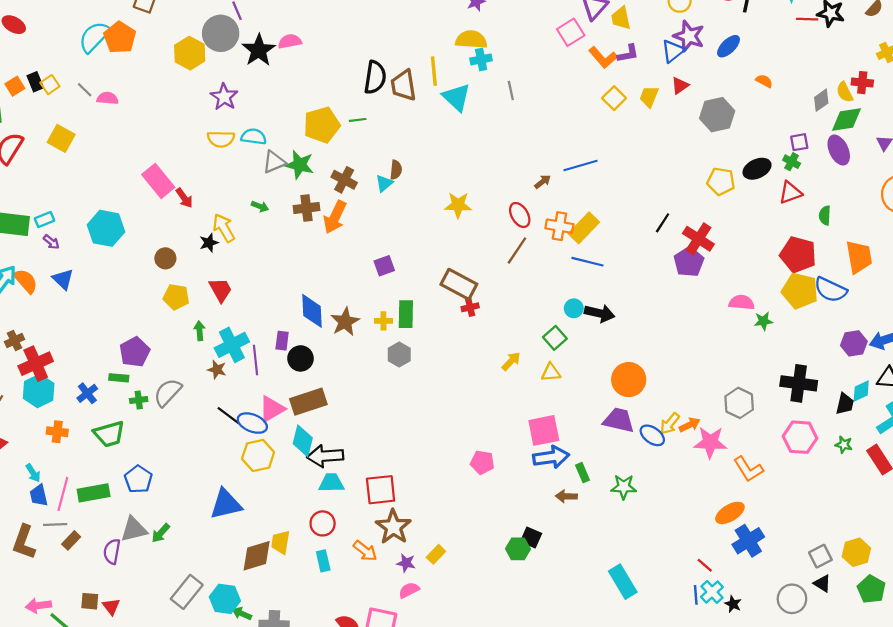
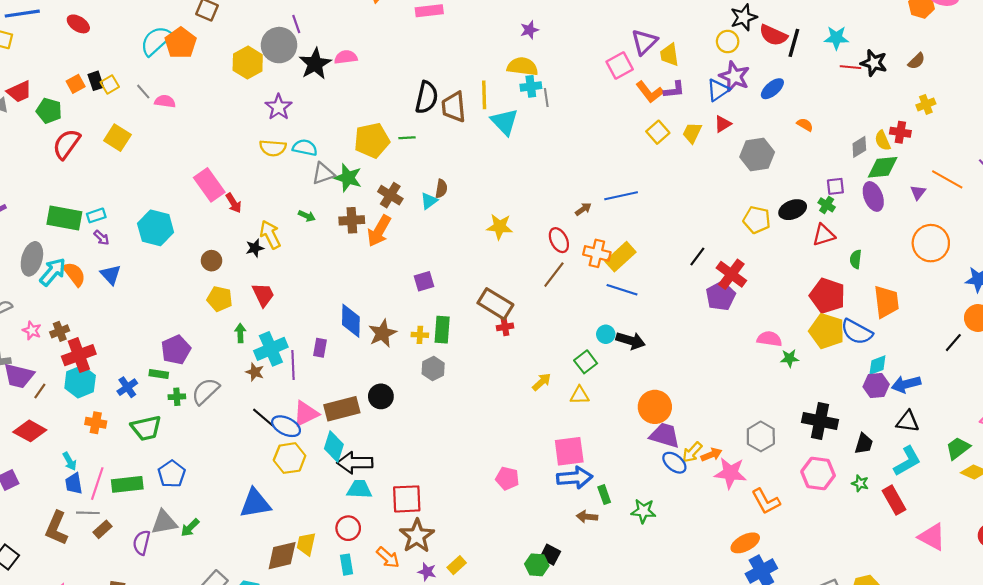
gray line: (511, 90) -> (546, 98), moved
black circle: (301, 358) -> (381, 396), moved
cyan diamond: (861, 391) -> (877, 365), moved
purple trapezoid: (619, 420) -> (665, 435), moved

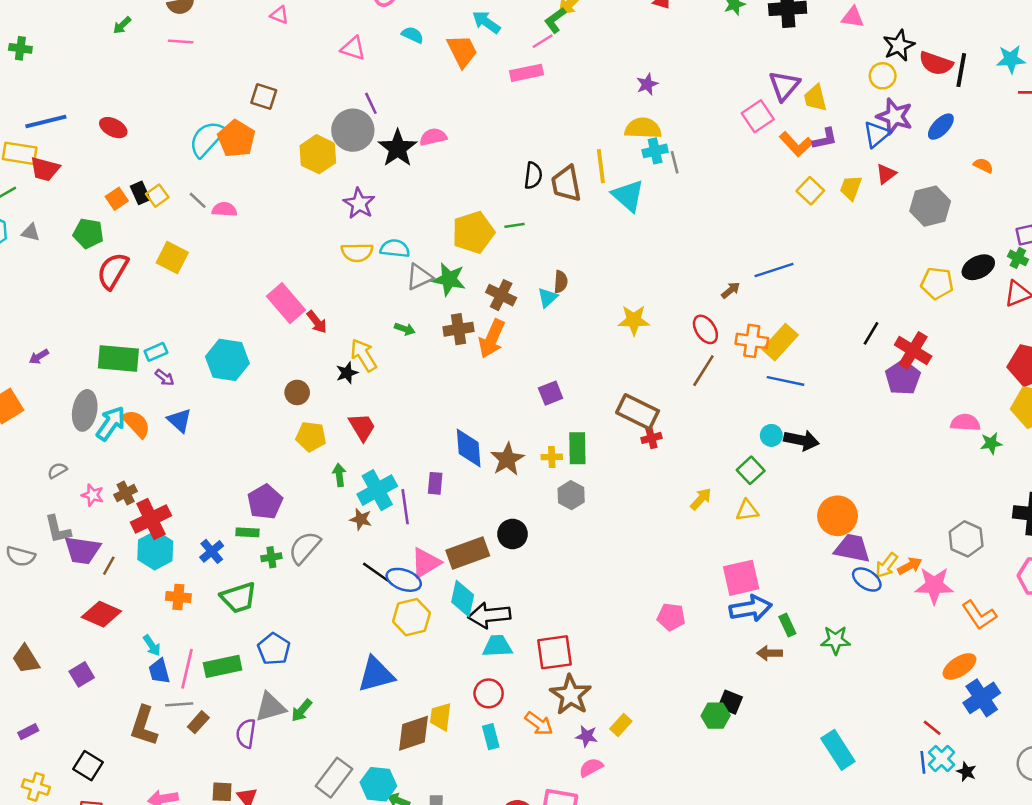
red trapezoid: (19, 92) -> (45, 169), moved, turned 45
black semicircle: (427, 97) -> (533, 175), size x0.7

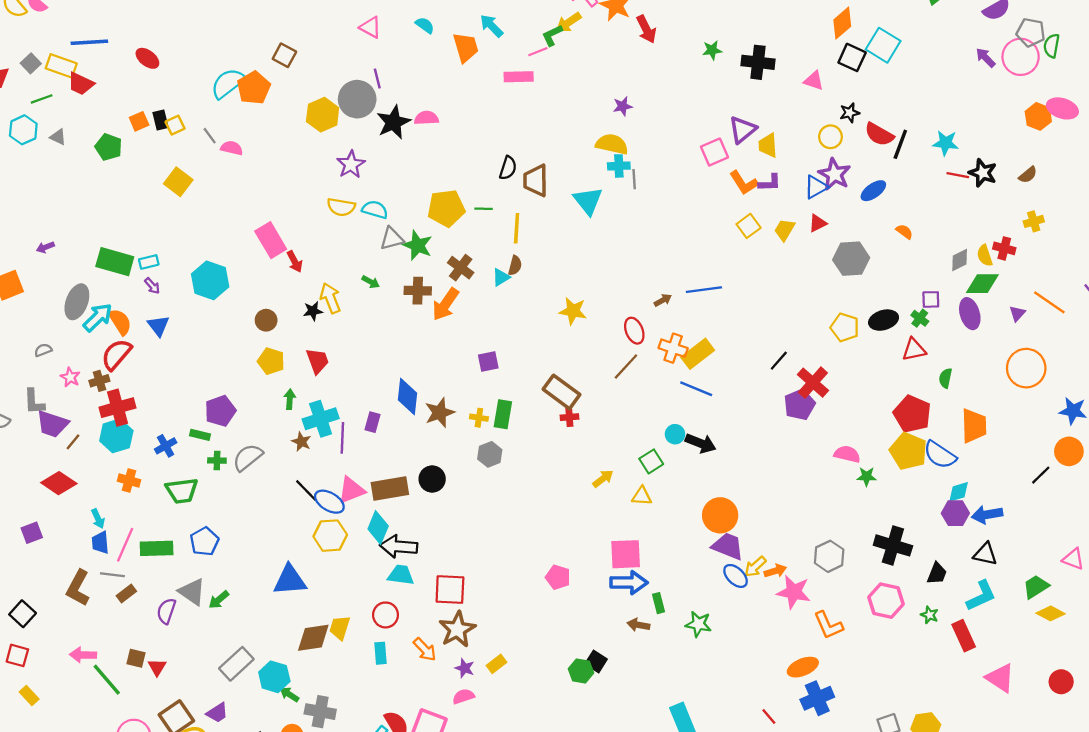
black star: (899, 45) -> (850, 113), size x0.7
yellow line: (601, 166) -> (517, 228), moved
red semicircle: (113, 271) -> (116, 354), moved
gray triangle: (270, 707) -> (192, 592), turned 40

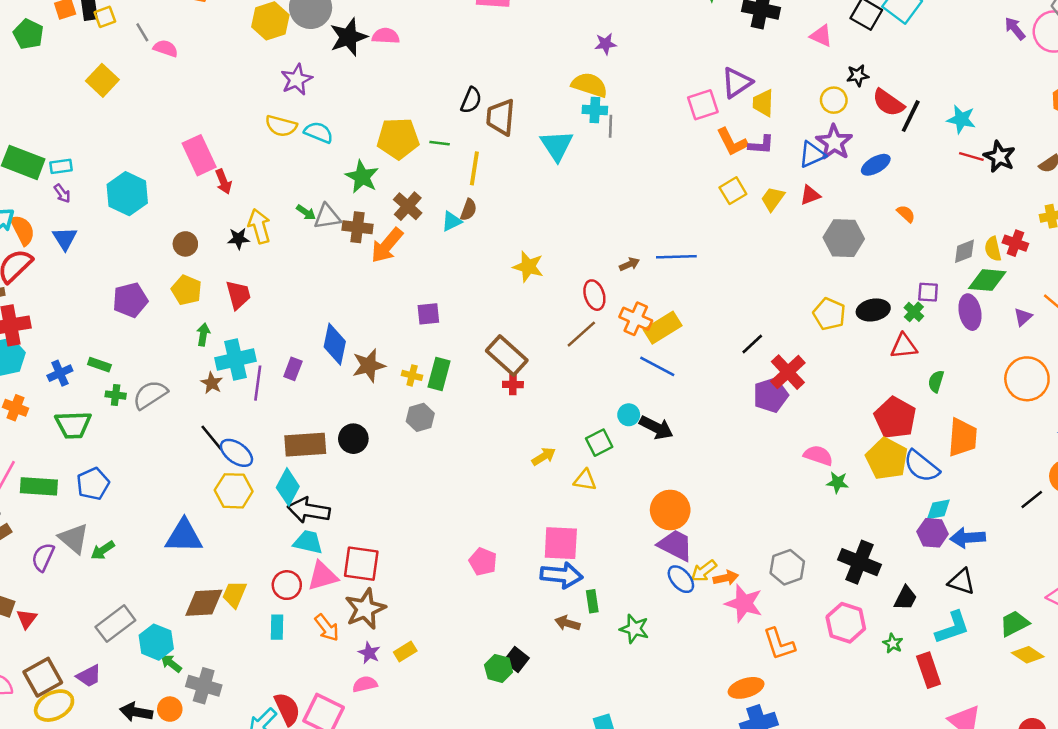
gray triangle: (392, 239) -> (327, 217), moved
purple pentagon: (220, 411) -> (130, 300), moved
pink triangle: (351, 490) -> (323, 576), moved

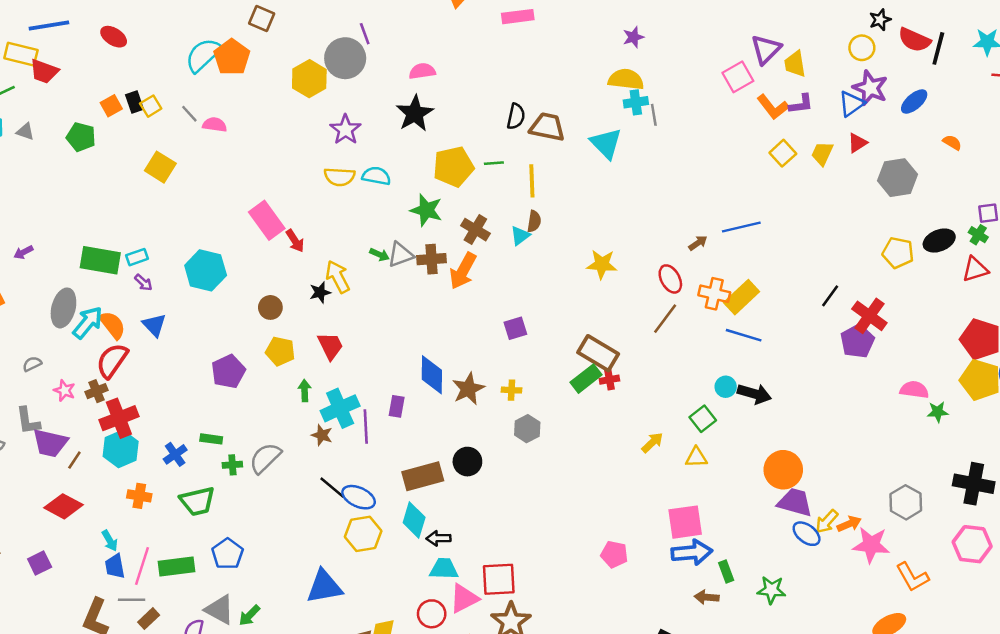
black star: (349, 37) -> (415, 113), moved
brown trapezoid: (501, 117) -> (547, 127), turned 108
green rectangle: (439, 374) -> (586, 379), moved, turned 48
black arrow: (309, 510) -> (438, 538), size x0.6

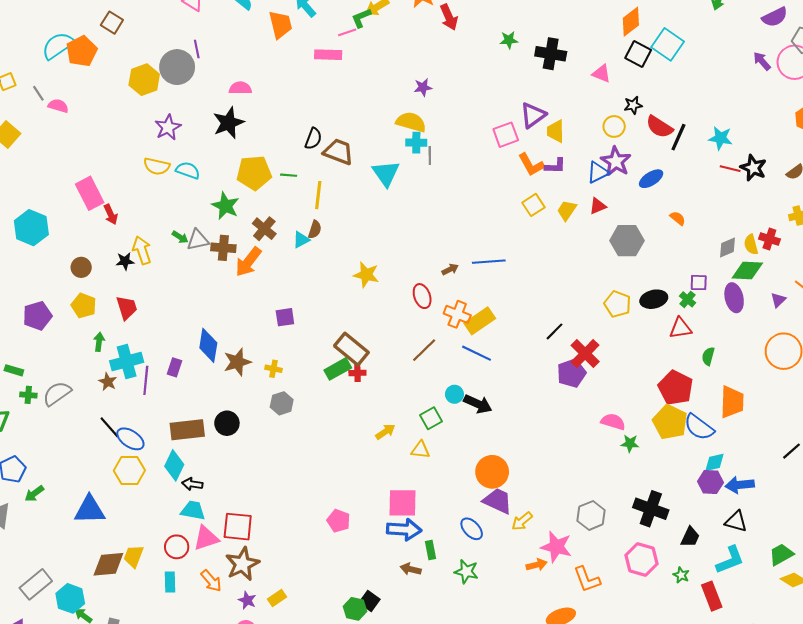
brown line: (665, 319) -> (424, 350), moved
orange arrow: (849, 524) -> (537, 565), moved
blue ellipse: (807, 534) -> (472, 529), moved
green arrow: (249, 615) -> (34, 494), moved

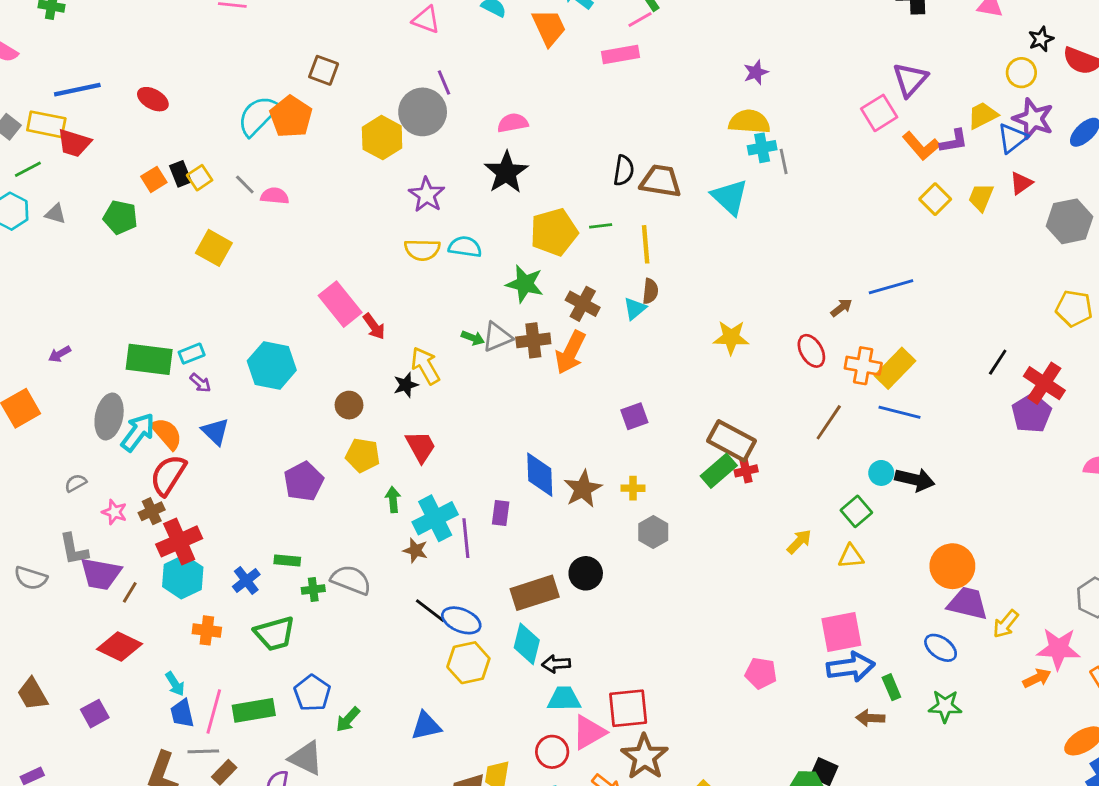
yellow trapezoid: (556, 131) -> (983, 115), moved, turned 75
gray semicircle: (57, 394) -> (351, 580), turned 68
blue triangle: (90, 510) -> (426, 726), size x0.7

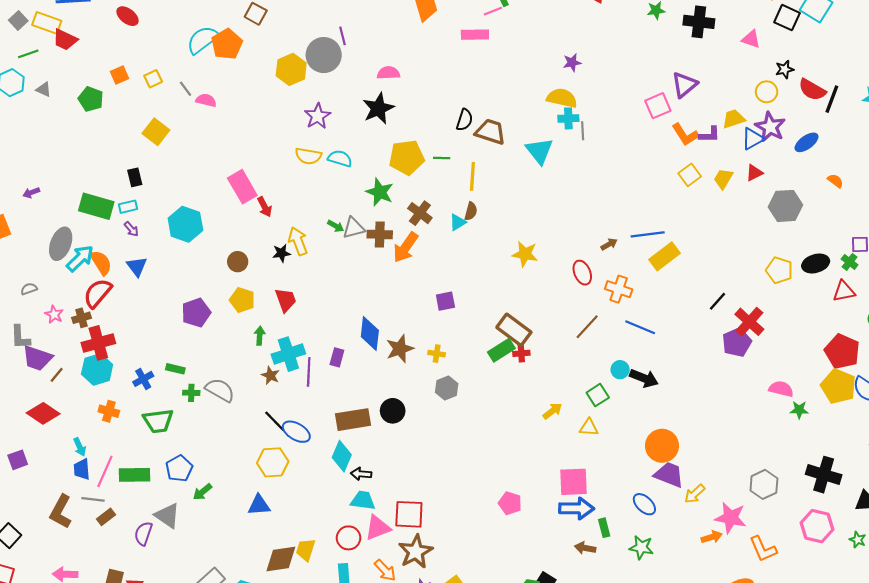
black rectangle: (181, 174) -> (135, 177), moved
yellow rectangle: (895, 368) -> (665, 256), moved
yellow hexagon: (468, 663) -> (273, 462), moved

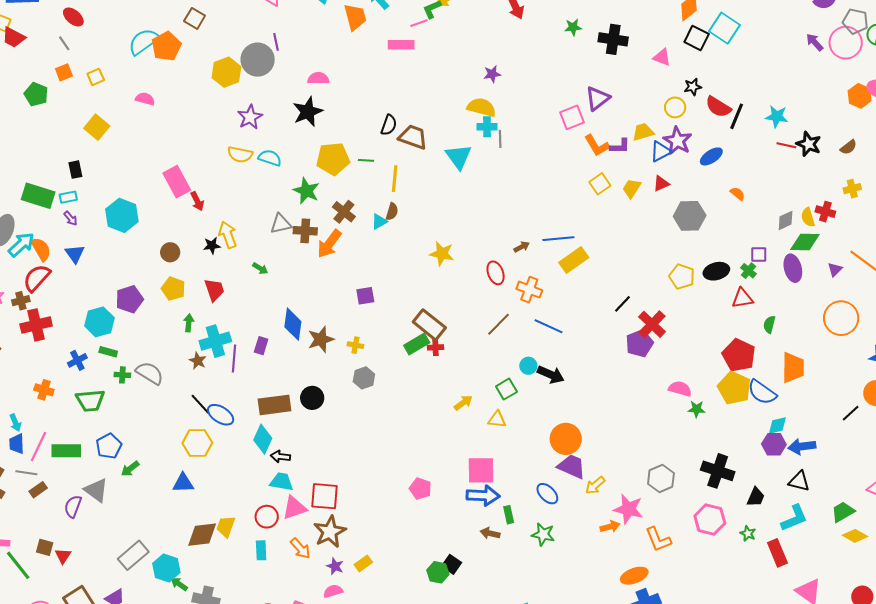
gray line: (185, 89) -> (64, 43), moved
green arrow: (336, 226) -> (260, 268), moved
cyan hexagon: (97, 369) -> (99, 322), moved

